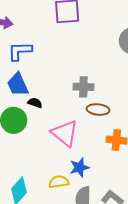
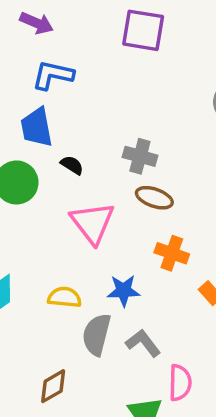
black semicircle: (35, 103) -> (72, 165), moved
blue star: (79, 167) -> (124, 291), moved

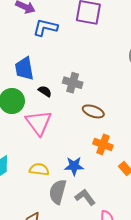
blue L-shape: (53, 75) -> (45, 27), moved
gray cross: (140, 156) -> (73, 83), moved
pink triangle: (93, 223) -> (39, 123), moved

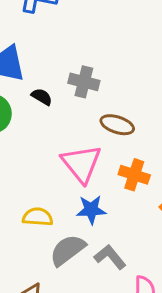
pink triangle: (39, 123) -> (81, 164), moved
gray semicircle: (58, 192) -> (68, 250), turned 40

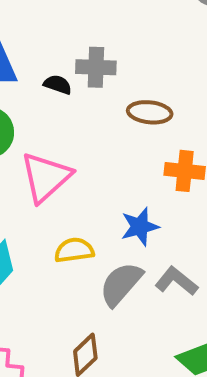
black semicircle: (42, 97) -> (58, 85), moved
pink triangle: (81, 164) -> (46, 177), moved, turned 39

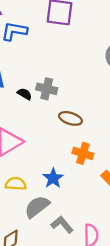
blue star: (140, 227) -> (53, 178), turned -30
gray L-shape: (176, 281) -> (62, 225), moved

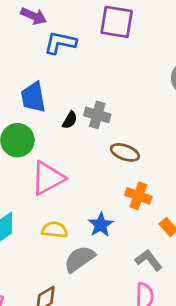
black semicircle: (25, 94) -> (70, 120), turned 88
gray L-shape: (62, 225) -> (149, 260), moved

